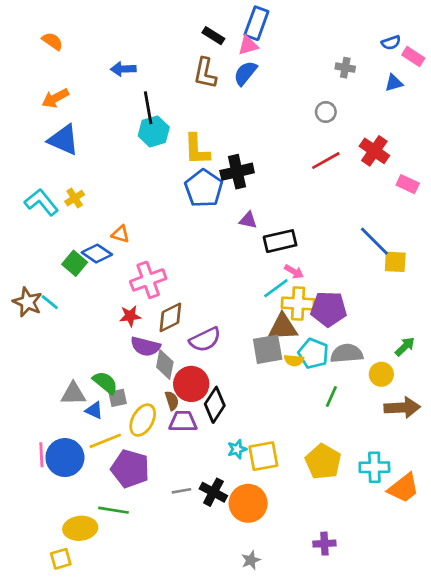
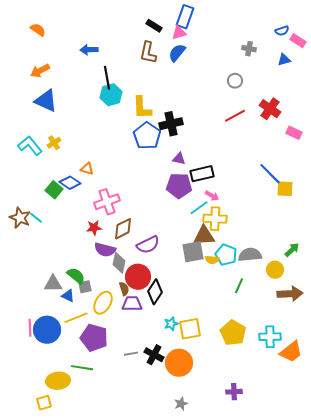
purple pentagon: (329, 309) -> (179, 186), moved

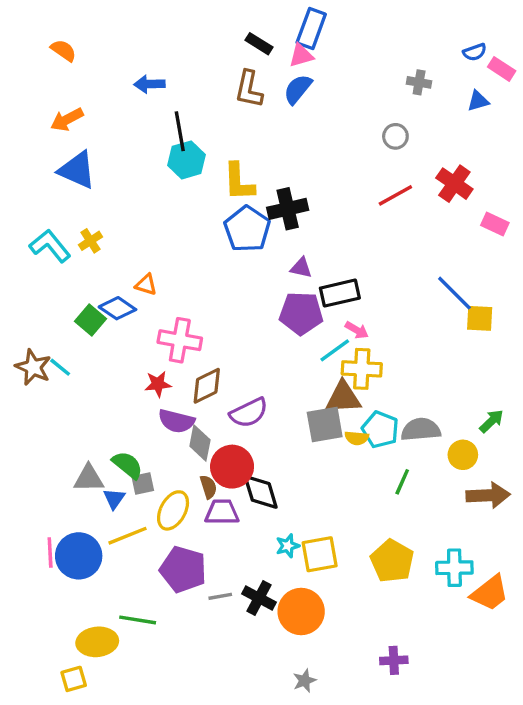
pink cross: (107, 202) -> (180, 340), turned 30
black diamond: (155, 292) -> (261, 492), turned -50
blue triangle: (68, 296) -> (114, 499), turned 40
purple pentagon: (94, 338) -> (183, 569), moved

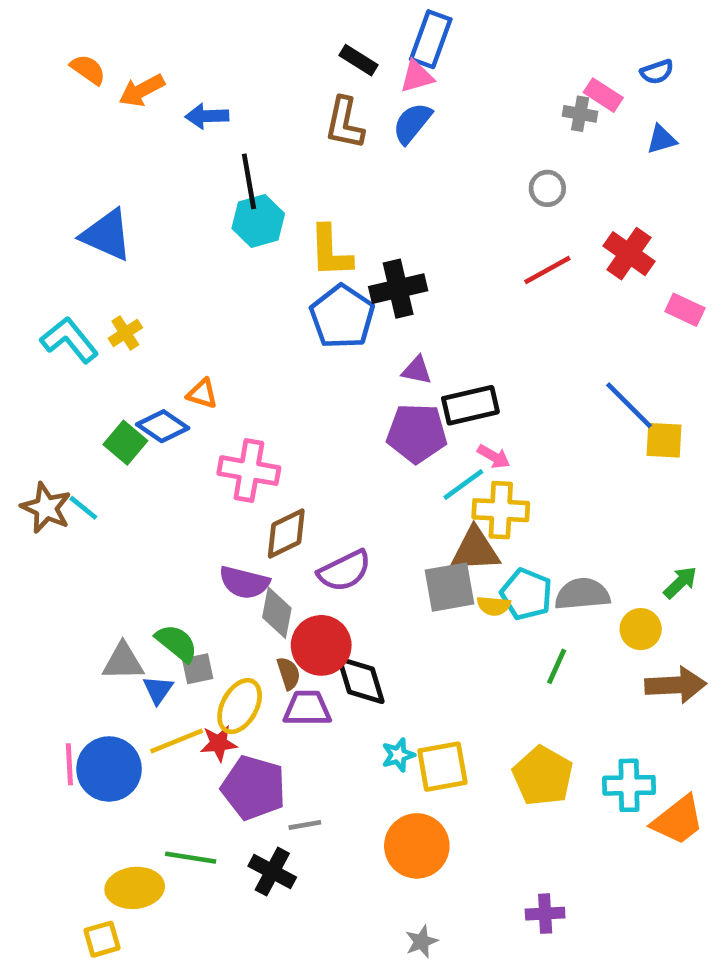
pink rectangle: (502, 69) -> (603, 95), moved
orange arrow: (67, 119) -> (142, 90), moved
red star: (158, 384) -> (219, 743), moved
black cross: (259, 598) -> (272, 872), moved

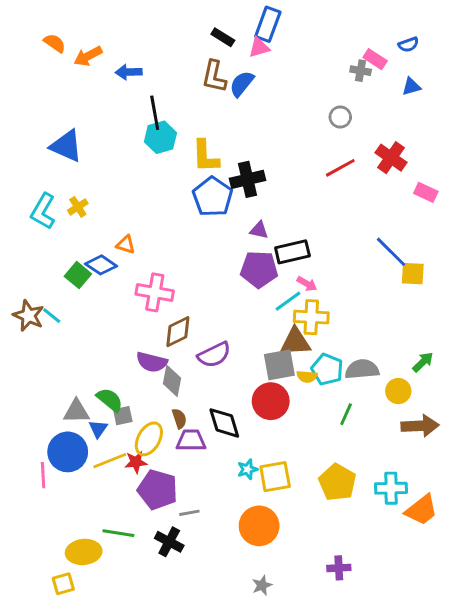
blue semicircle: (412, 123) -> (242, 84), moved
cyan L-shape: (69, 340) -> (43, 211), turned -111
red circle: (321, 645) -> (271, 401), moved
blue circle: (109, 769) -> (68, 452), moved

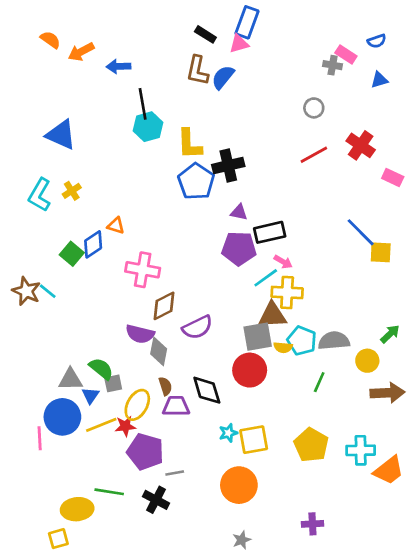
blue diamond: (101, 265) -> (93, 244), turned -68

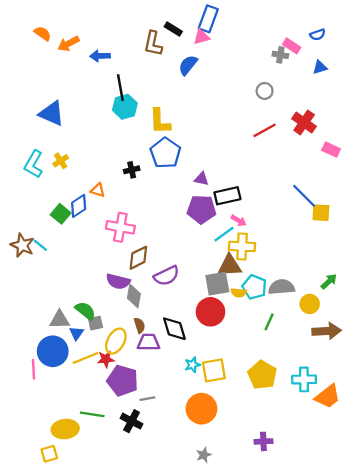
brown L-shape: (197, 70) -> (153, 44), moved
black cross: (228, 165) -> (132, 170), moved, size x0.6

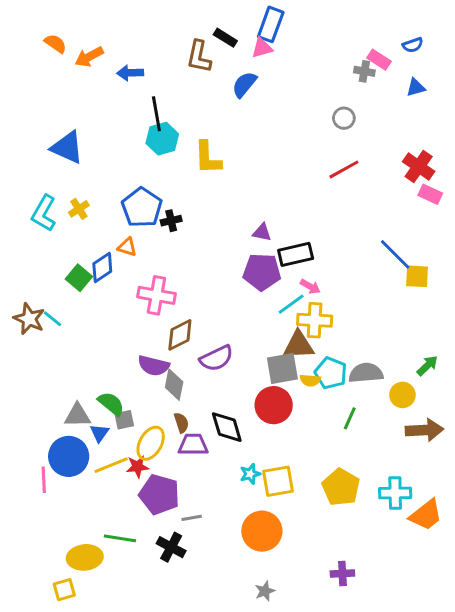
red cross: (304, 122) -> (419, 167), moved
blue pentagon: (165, 153) -> (142, 207), moved

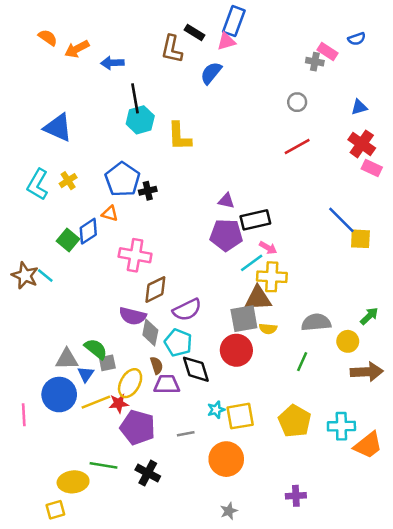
blue triangle: (416, 87) -> (359, 107), moved
cyan pentagon: (331, 373) -> (178, 343), moved
pink line: (44, 480) -> (24, 415), moved
gray line: (192, 518) -> (186, 434), moved

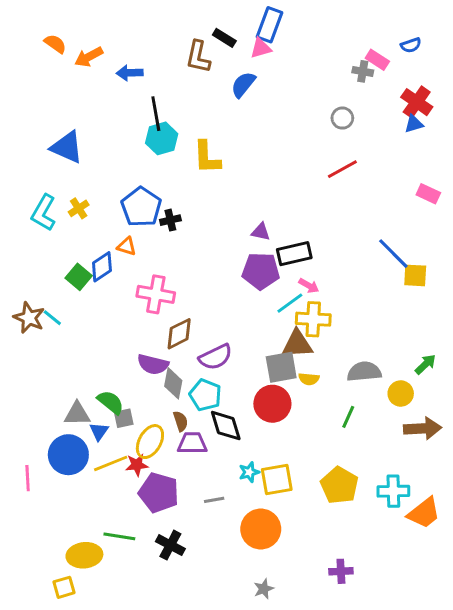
red cross: (362, 144) -> (417, 102), moved

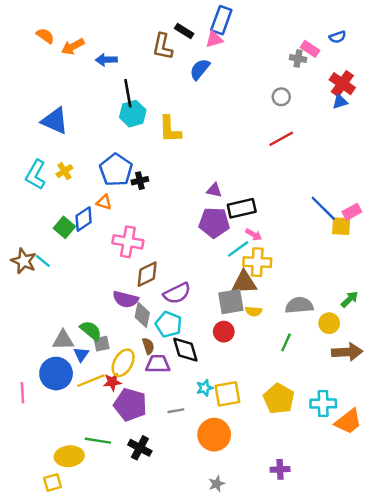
pink rectangle: (428, 194) -> (352, 212), moved, turned -54
red circle: (272, 404) -> (224, 332), size x0.7

